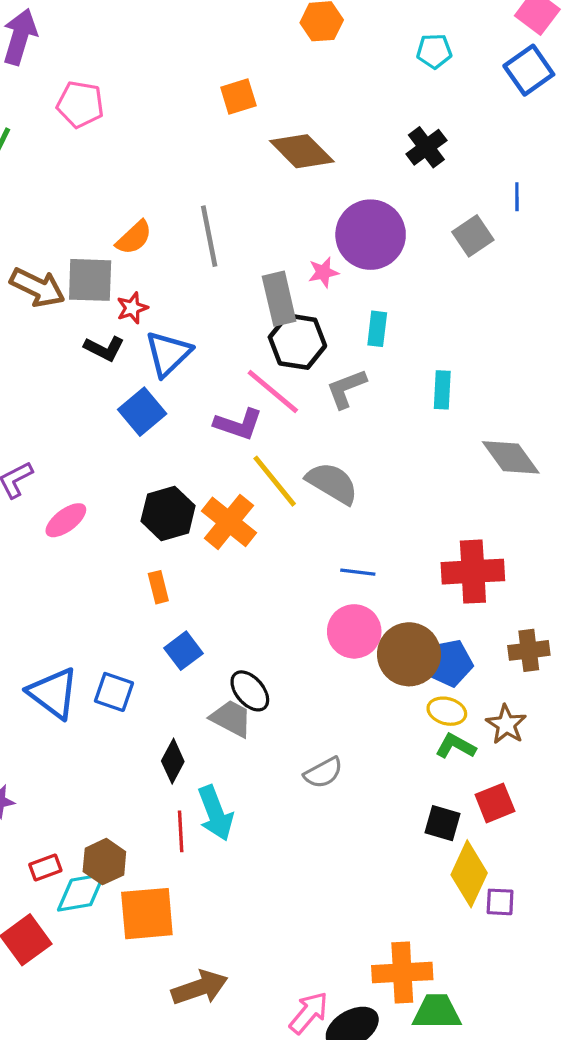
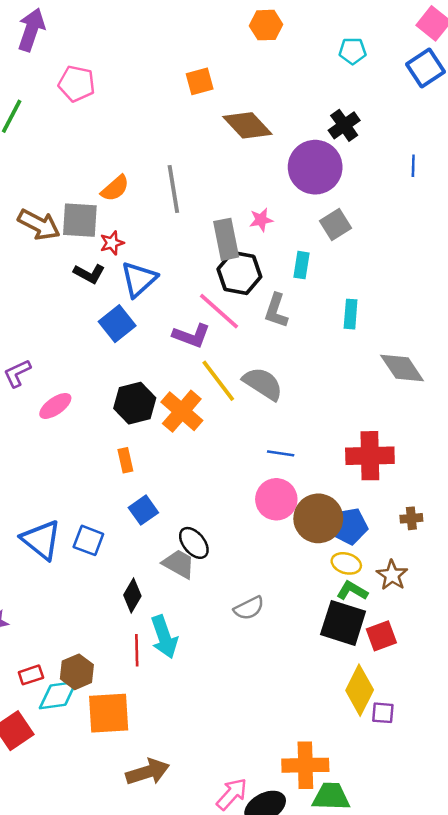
purple circle: (371, 235) -> (315, 167), moved
gray square: (473, 236) -> (336, 224), moved
gray L-shape: (346, 389) -> (276, 311), turned -52
brown cross: (529, 650) -> (411, 518), size x0.7
black square: (443, 823) -> (343, 623), moved, size x1.6

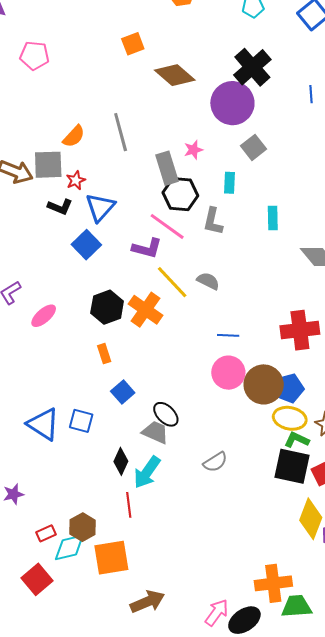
black cross: (344, 125) -> (252, 67), size x1.5
gray semicircle: (263, 384) -> (208, 281), size x0.7
yellow ellipse: (346, 563) -> (290, 418), size x1.4
cyan arrow: (164, 637) -> (147, 472), moved, turned 60

